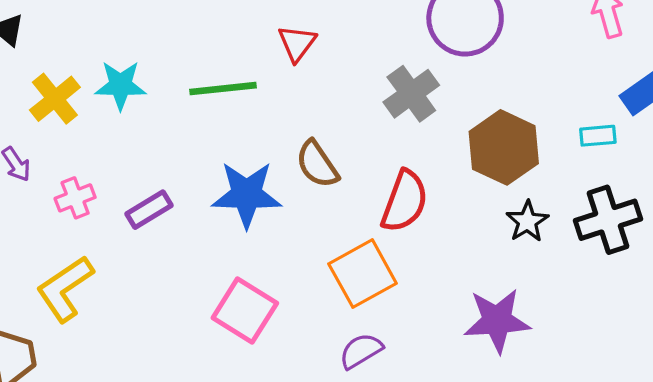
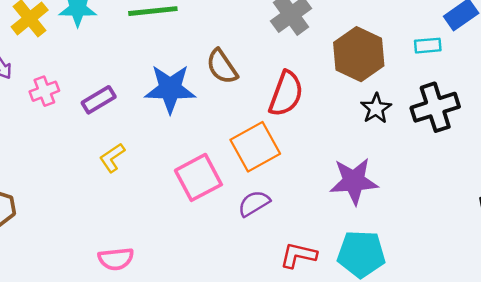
yellow L-shape: (65, 289) -> (112, 158), moved, size x0.6
pink square: (245, 311) -> (198, 177), moved, turned 30

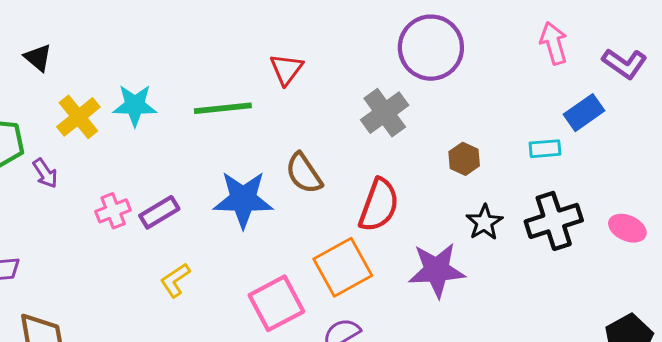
brown hexagon: (359, 54) -> (464, 159), size x0.5
pink cross: (44, 91) -> (113, 211), moved
purple star: (354, 181) -> (437, 270), moved

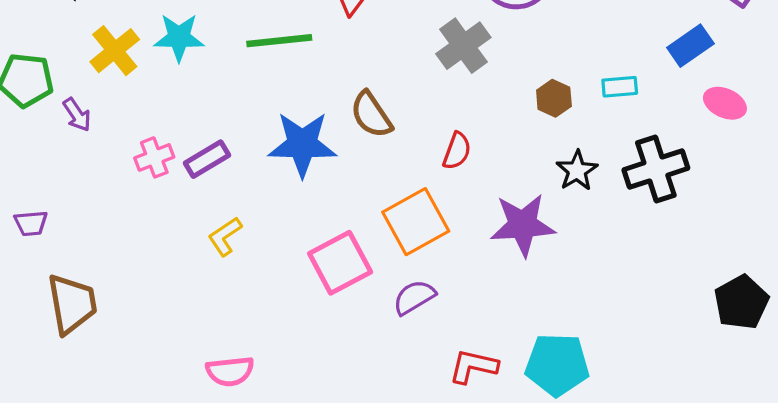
cyan rectangle: (545, 149) -> (620, 87), moved
red semicircle: (379, 205) -> (457, 151), size x0.6
pink ellipse: (627, 228) -> (725, 103), moved

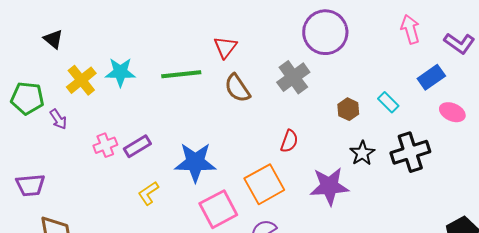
cyan rectangle: (620, 87) -> (388, 102), turned 50
brown semicircle: (371, 115) -> (237, 88), moved
blue star: (302, 144) -> (195, 162), moved
purple trapezoid: (31, 223) -> (30, 185), size x1.4

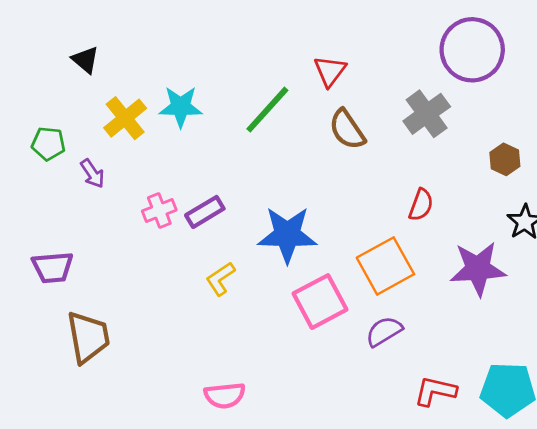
green line: (181, 74) -> (267, 110), turned -42
green pentagon: (27, 98) -> (48, 144), size x0.7

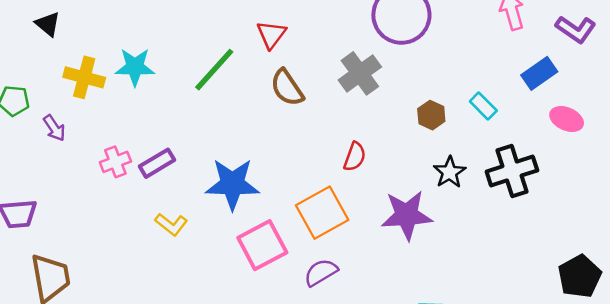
yellow cross: (125, 118) -> (84, 77), turned -36
yellow L-shape: (220, 279) -> (171, 224), turned -108

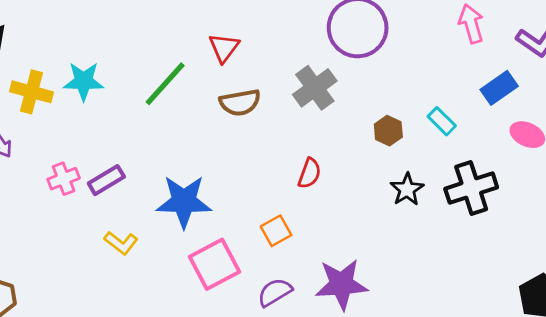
brown semicircle: (287, 88) -> (240, 103), turned -66
orange square: (322, 213) -> (276, 231), size x0.6
purple star: (407, 215) -> (342, 284), moved

